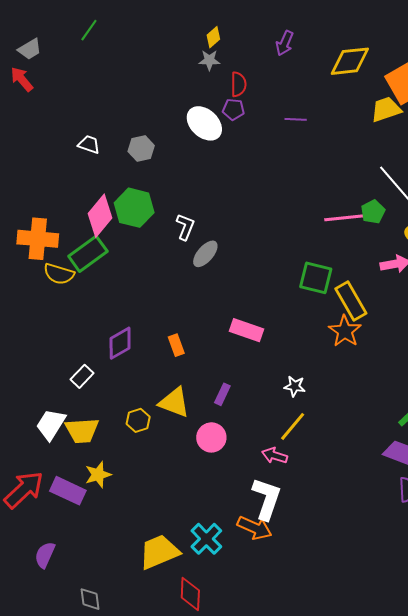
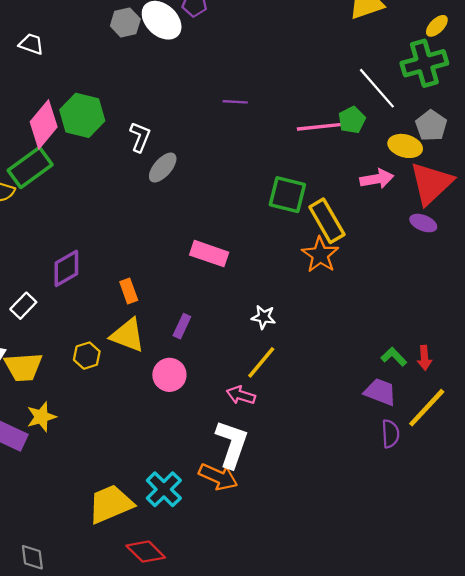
purple line: (296, 119) -> (235, 102), moved
gray hexagon: (141, 148) -> (125, 22), moved
orange rectangle: (176, 345) -> (129, 291), moved
red diamond: (190, 594) -> (146, 552), turned -48

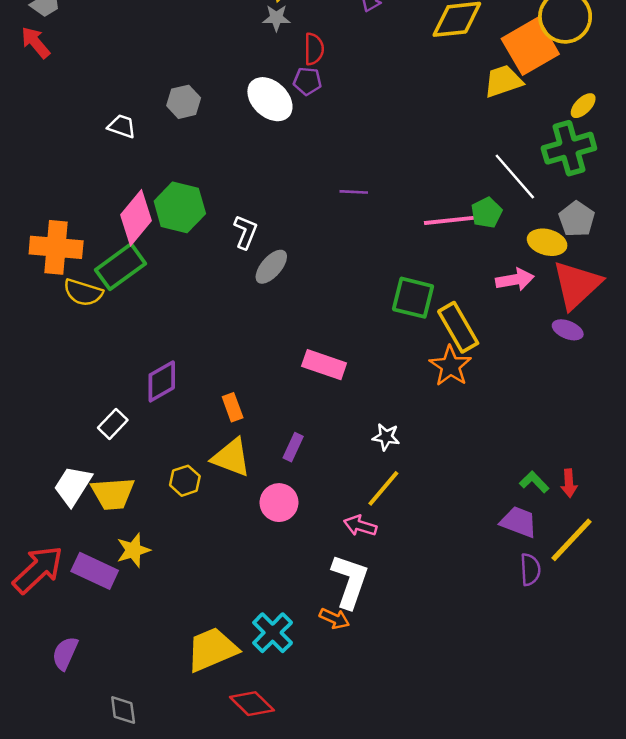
gray hexagon: (125, 22) -> (184, 102), moved
orange arrow: (218, 477) -> (334, 619), size x0.7

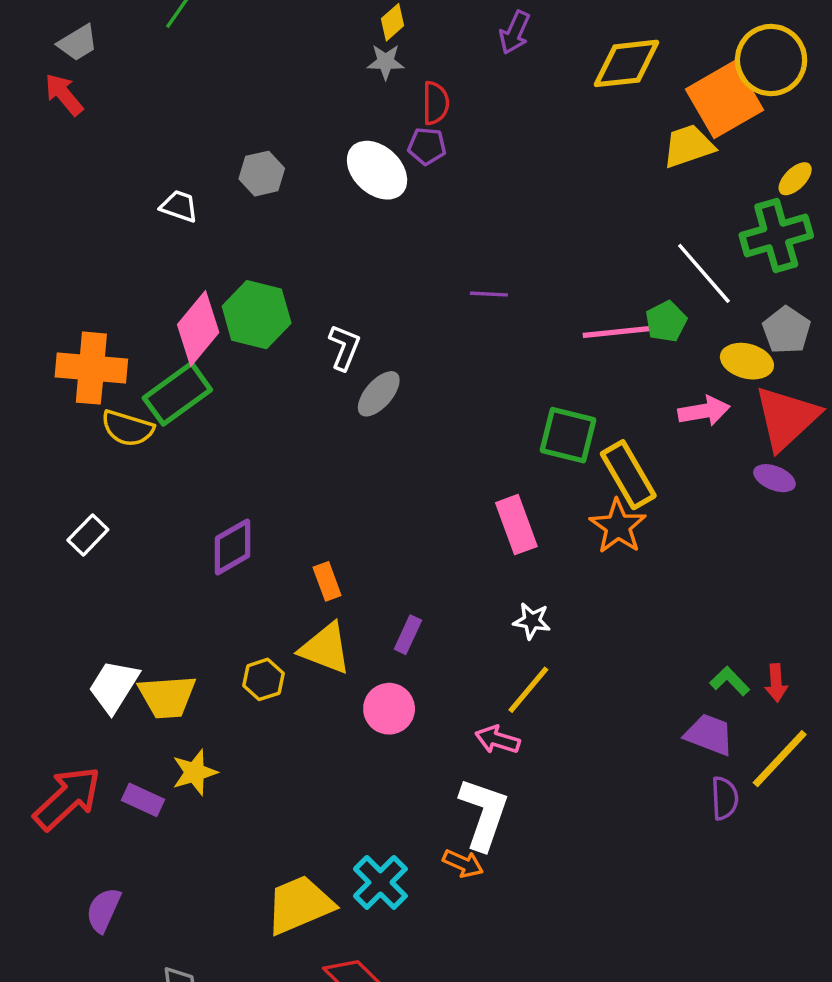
pink rectangle: (324, 365) -> (516, 525), moved, turned 51
white rectangle: (113, 424) -> (88, 535), moved
purple rectangle: (95, 571) -> (143, 800), size x0.7

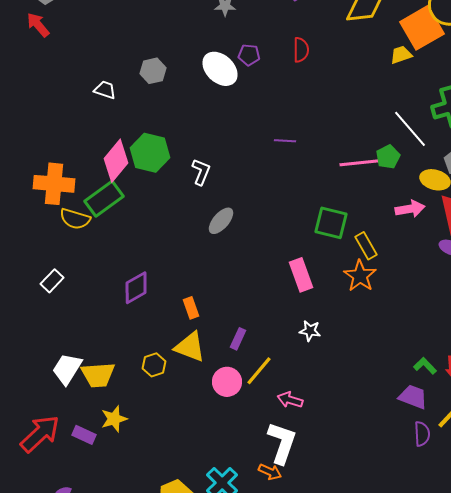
red semicircle: (436, 103) -> (301, 50), moved
yellow trapezoid: (688, 146) -> (401, 55), size x0.7
gray ellipse: (379, 394) -> (221, 221), moved
yellow rectangle: (628, 475) -> (366, 246), size x0.7
yellow line: (528, 690) -> (259, 371), moved

